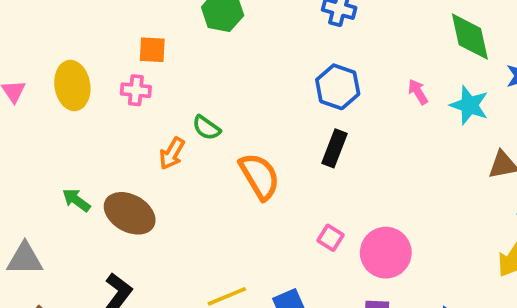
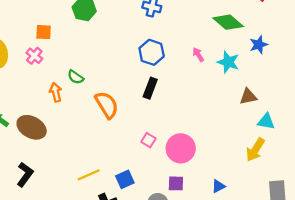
green diamond: (470, 37) -> (228, 22), turned -36
pink cross: (136, 90) -> (34, 56), turned 35
orange arrow: (172, 153) -> (56, 92), turned 138

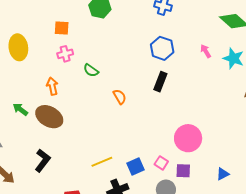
pink cross: (34, 56) -> (65, 54), moved, turned 35
orange arrow: (56, 92) -> (52, 86), moved
orange semicircle: (107, 105) -> (120, 97), size x0.6
pink square: (148, 140) -> (161, 163), moved

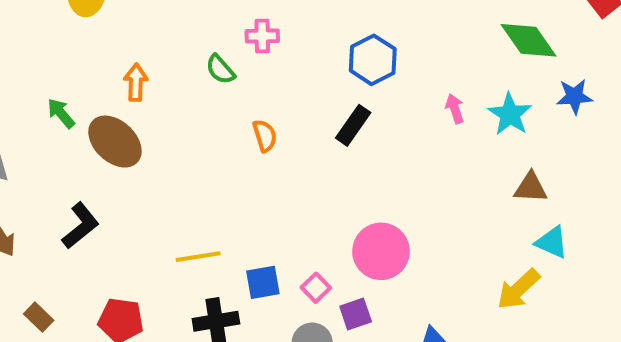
pink arrow: (206, 51) -> (455, 109), moved
pink cross: (65, 54) -> (262, 36), moved
purple square: (183, 171) -> (356, 314), turned -35

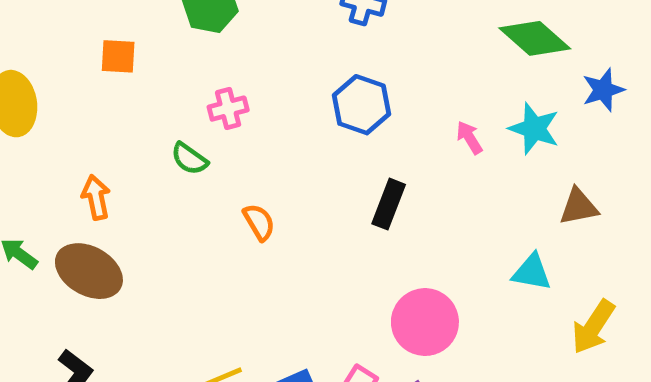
black rectangle: (353, 125) -> (389, 204), moved
cyan triangle: (552, 242) -> (532, 272), moved

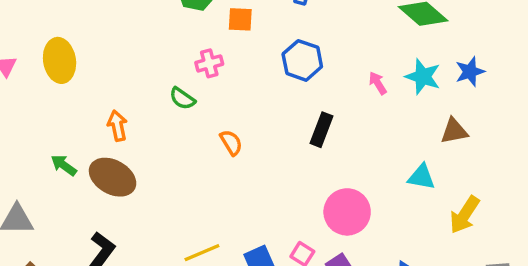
orange square: (118, 56) -> (240, 19), moved
blue star: (603, 90) -> (470, 72), moved

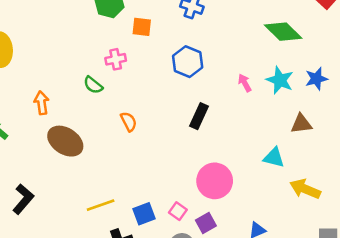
brown ellipse: (113, 177) -> (65, 141), moved
yellow arrow: (465, 215) -> (305, 189), turned 76

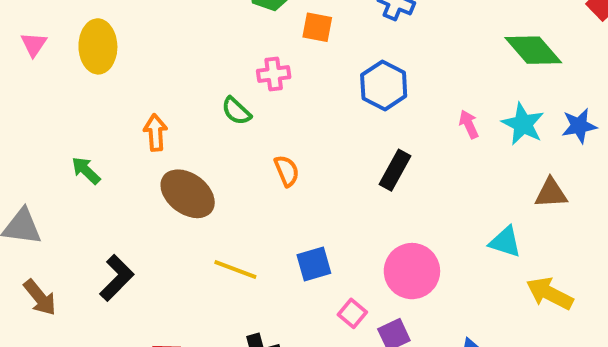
yellow line: (101, 205) -> (235, 270), moved, turned 36
blue square: (144, 214) -> (314, 264), moved

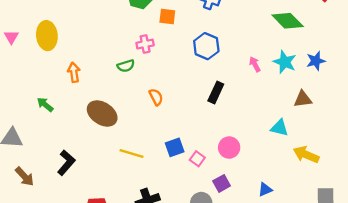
green semicircle: (236, 111) -> (126, 66), turned -56
orange arrow: (155, 133) -> (74, 72), moved
pink circle: (412, 271) -> (229, 148), size x0.7
pink square: (352, 313) -> (197, 159), moved

